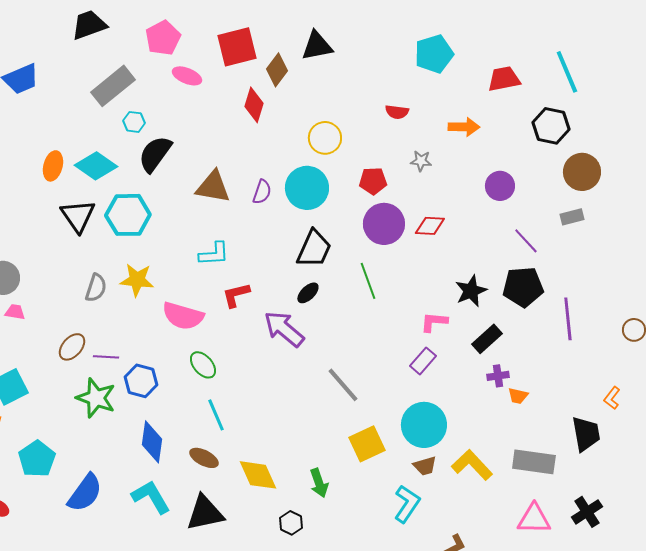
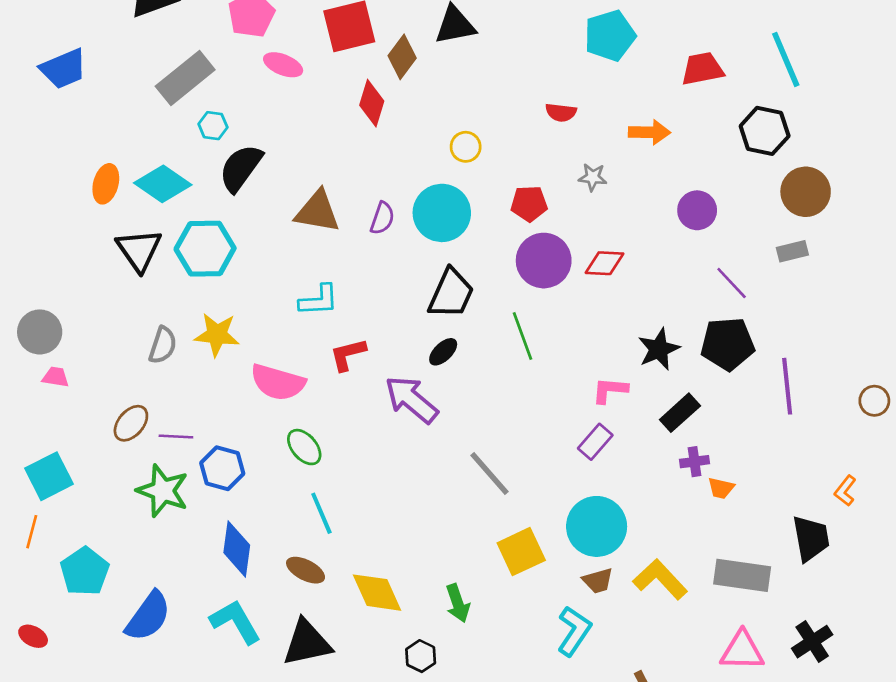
yellow circle: (325, 138) -> (466, 147), size x0.7

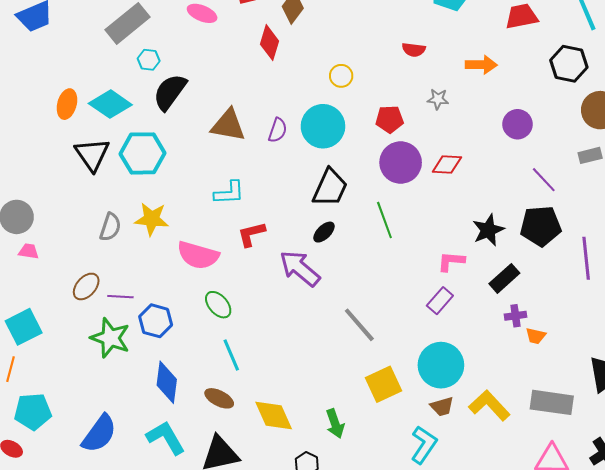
cyan pentagon: (85, 571) -> (33, 411), moved, turned 30

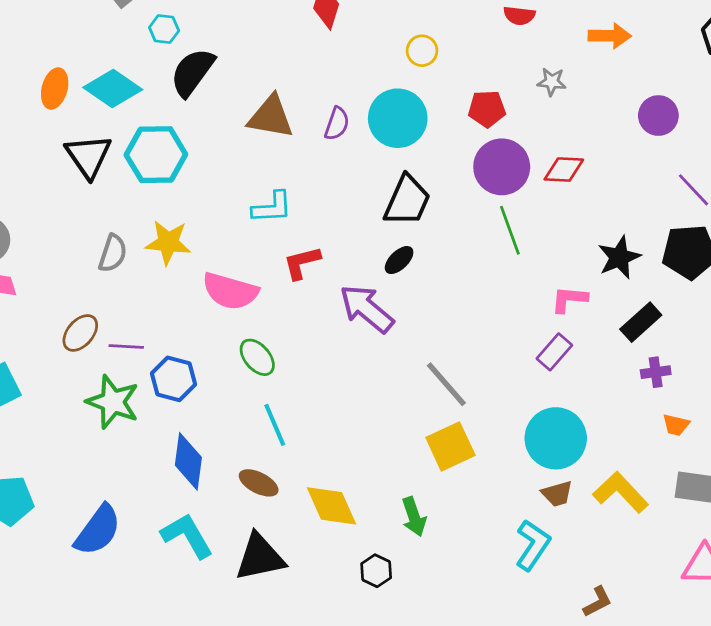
green line: (384, 220) -> (510, 230), moved
orange trapezoid: (536, 336) -> (676, 425), moved
yellow square: (383, 384) -> (450, 446), moved

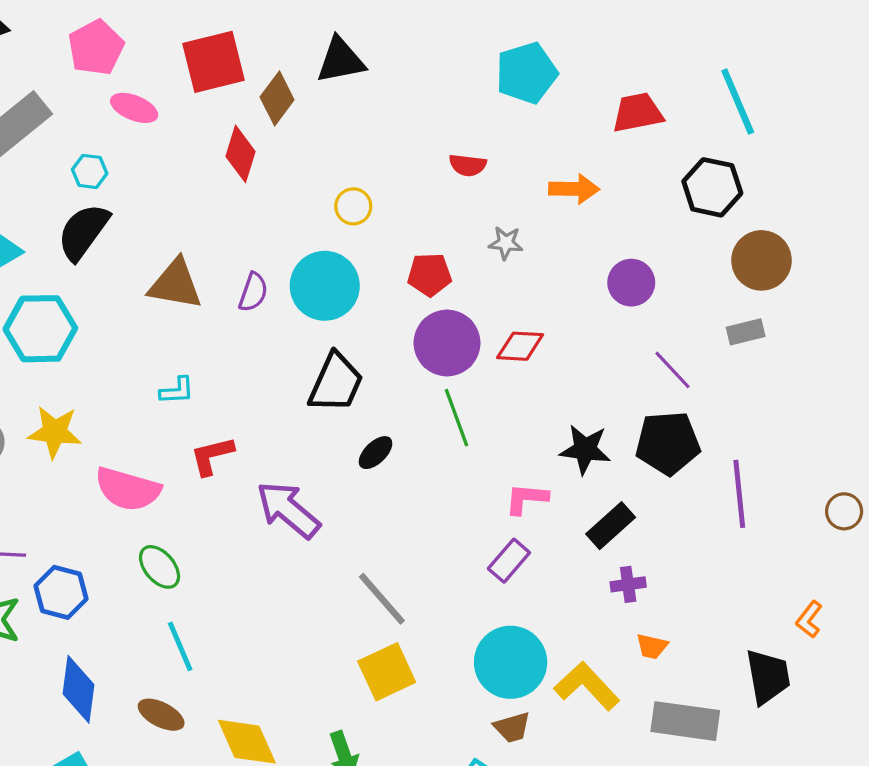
cyan hexagon: (164, 29) -> (90, 171), moved
cyan L-shape: (272, 207) -> (177, 391), size x0.7
black star: (619, 257) -> (585, 449), turned 30
black ellipse: (399, 260) -> (376, 453), moved
yellow L-shape: (621, 492) -> (587, 686), moved

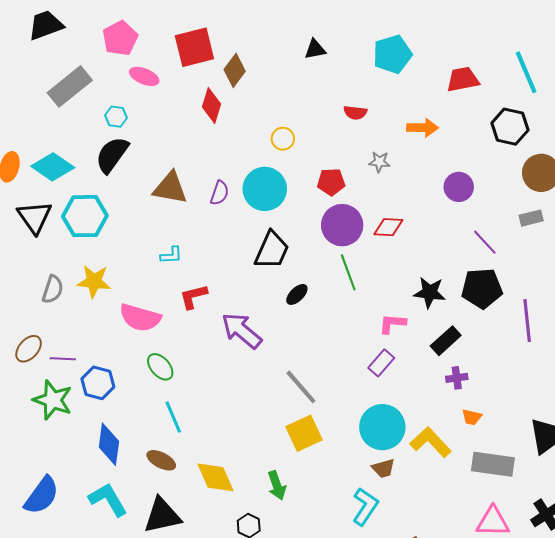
black triangle: (341, 60) -> (315, 49), moved, size x0.7

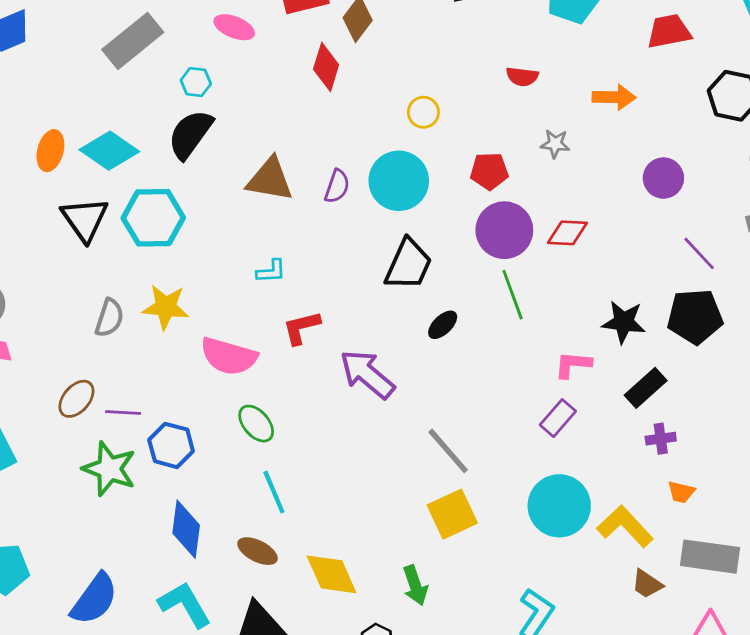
brown trapezoid: (383, 468) -> (647, 584), moved, turned 50

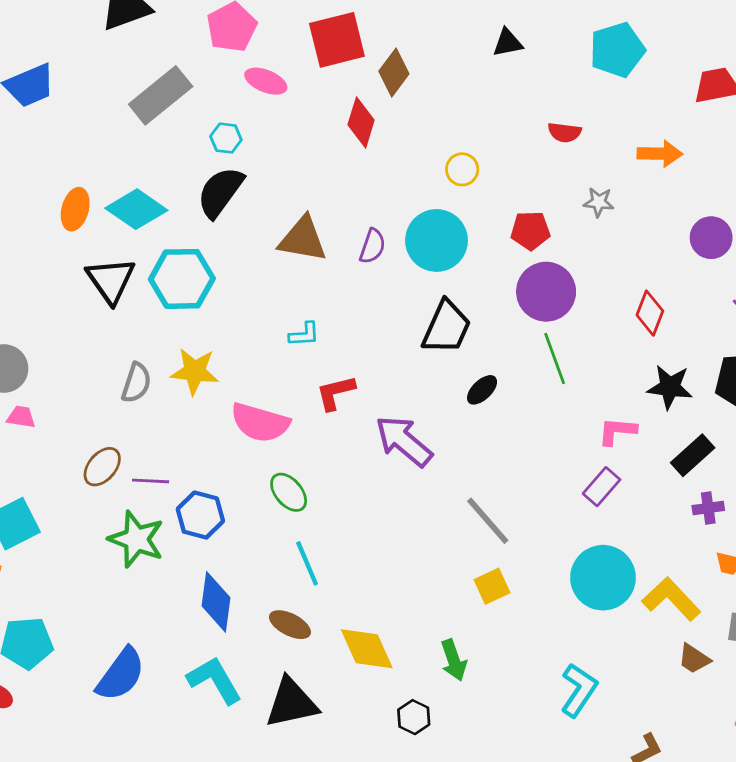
red diamond: (567, 233) -> (650, 313), moved, turned -72
yellow square: (452, 514) -> (492, 586), size x0.7

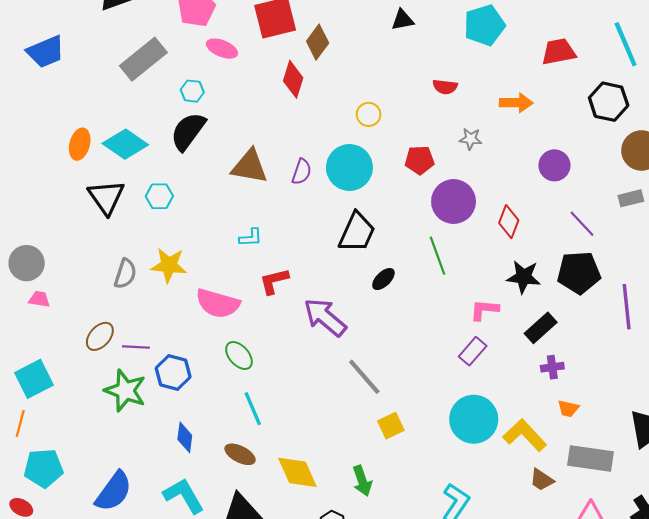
cyan hexagon: (182, 279) -> (159, 196), size x0.6
purple circle: (546, 292) -> (454, 201), moved
gray line: (488, 521) -> (364, 377), moved
blue diamond: (216, 602) -> (185, 437), size x0.7

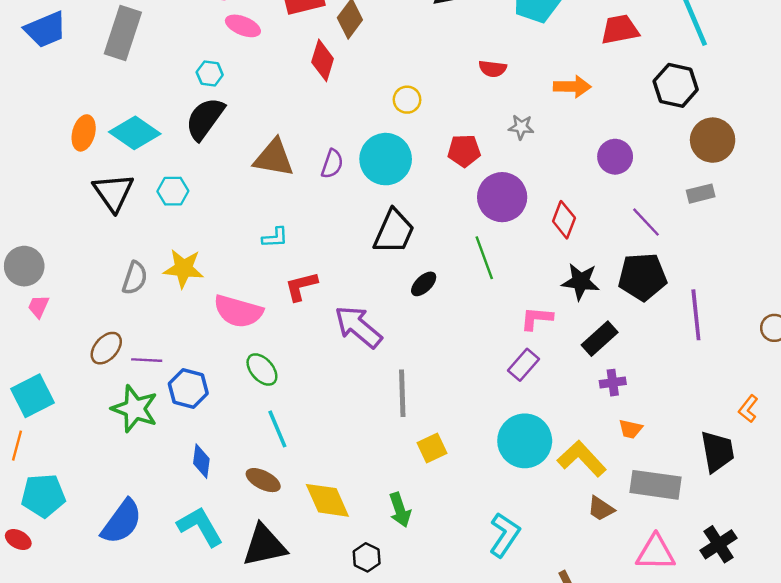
gray rectangle: (143, 59) -> (123, 33), moved, turned -33
pink trapezoid: (39, 299) -> (38, 307), turned -75
gray line: (364, 377) -> (402, 393), turned 39

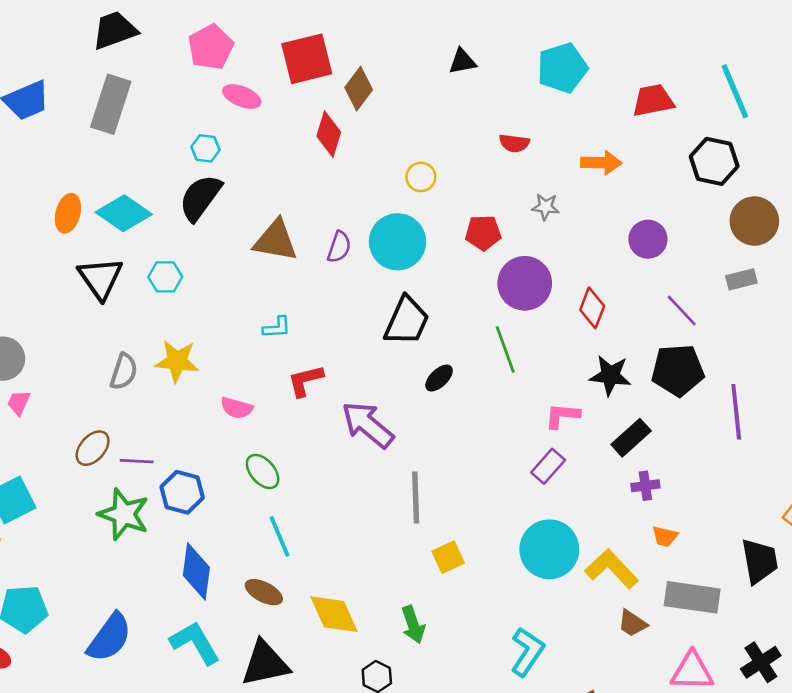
pink semicircle: (238, 311) -> (237, 408), size x0.6
blue diamond: (201, 461) -> (196, 571), size x1.5

